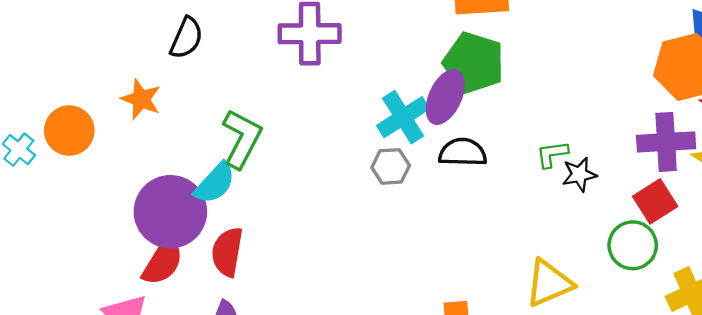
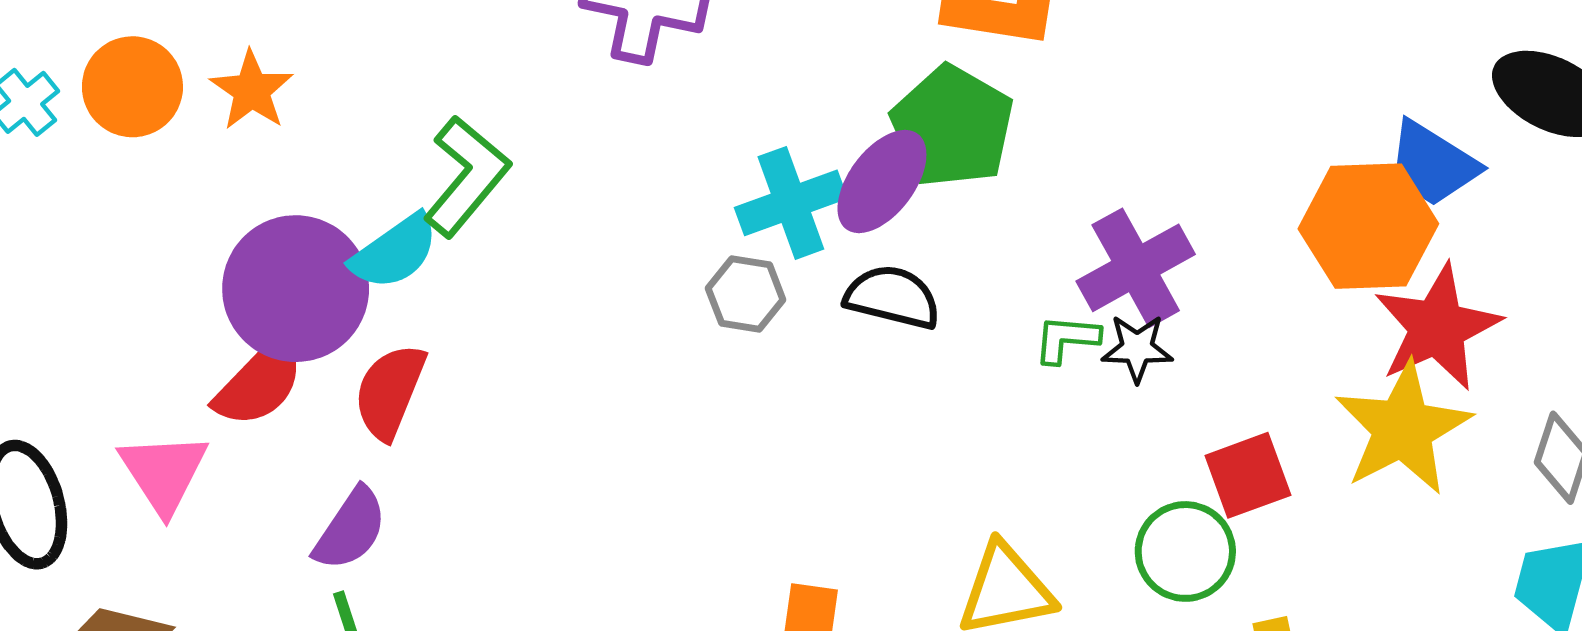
orange star: (141, 99) -> (252, 90), moved
purple cross: (666, 142) -> (1136, 268), moved, turned -38
black star: (579, 174) -> (1137, 348), moved

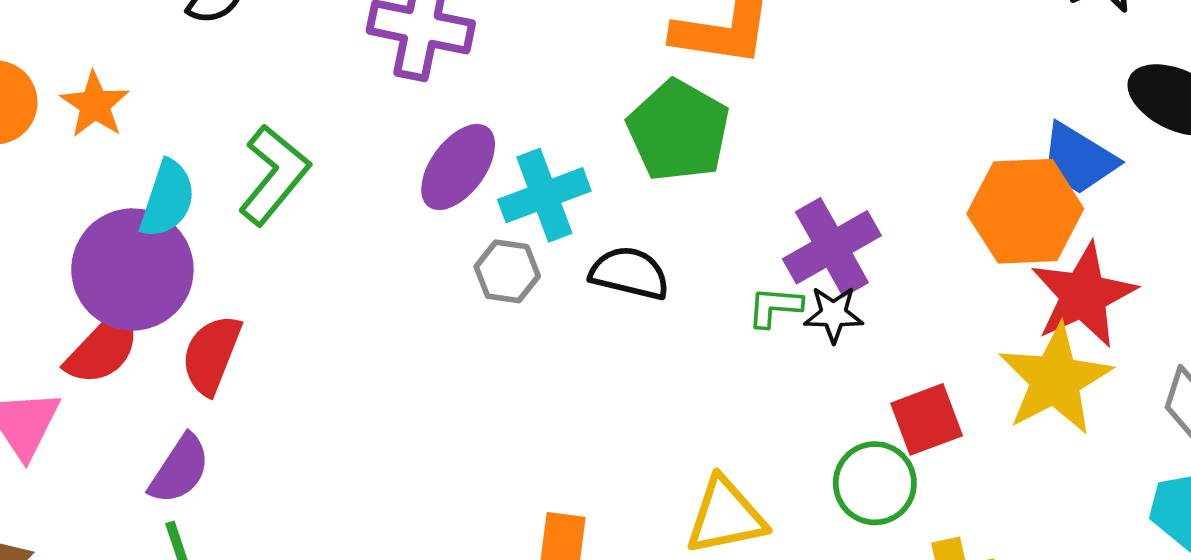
purple ellipse: (882, 182) -> (458, 167), moved
cyan semicircle: (395, 252) -> (167, 199), moved, turned -36

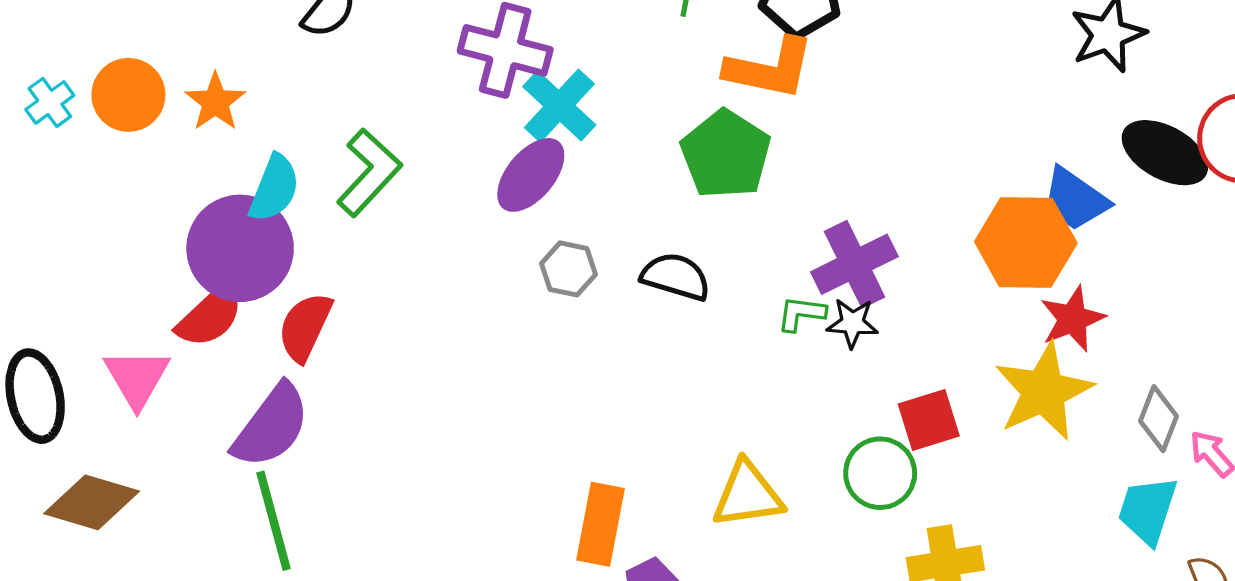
cyan cross: (544, 195) -> (559, 106), moved, turned -30
red star: (1083, 295) -> (1072, 319), size x0.7
purple semicircle: (180, 469) -> (271, 426), size x1.4

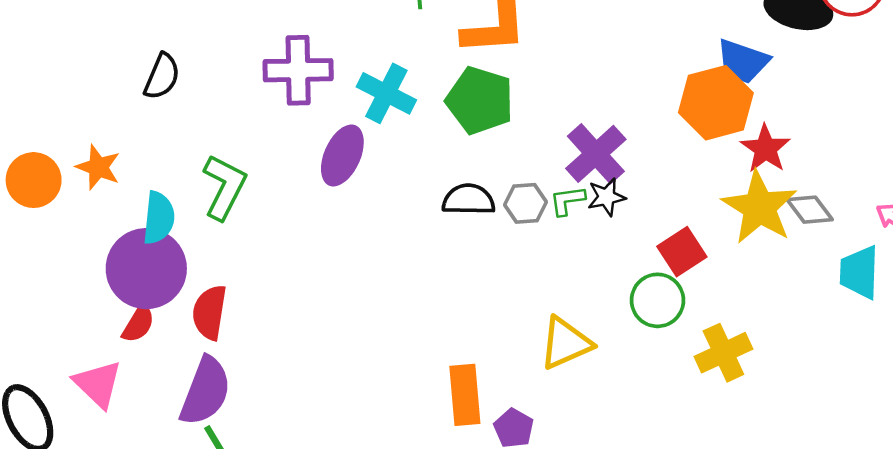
cyan cross: (559, 106) -> (386, 93), moved
gray hexagon: (569, 269) -> (526, 203), moved
red semicircle: (210, 316) -> (138, 324), size x0.7
gray diamond: (1158, 419) -> (810, 210), moved, turned -42

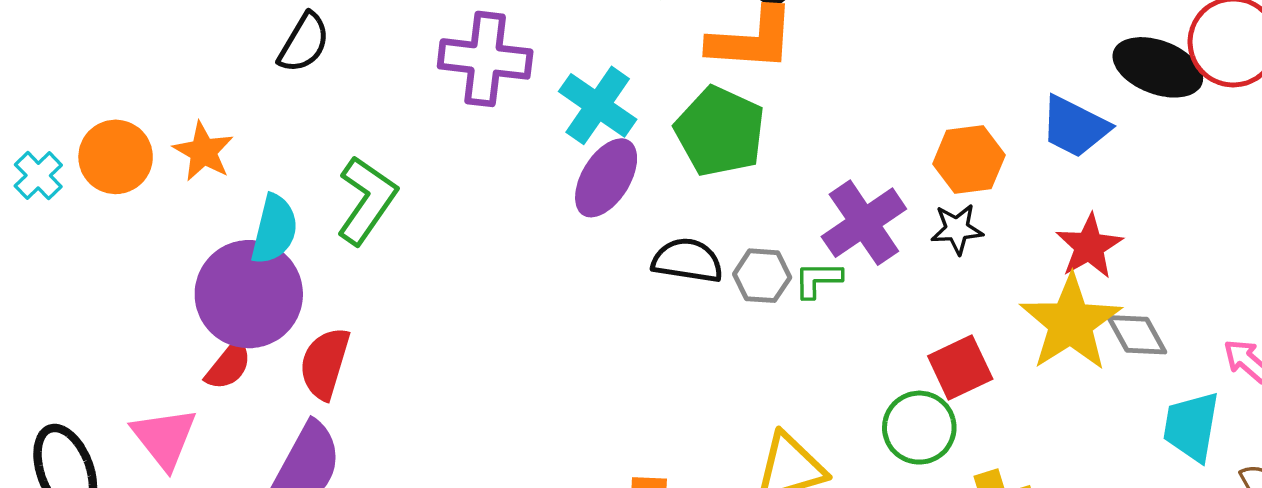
orange hexagon: (716, 103) -> (969, 159), moved, size x0.7
purple ellipse: (342, 155) -> (606, 178), moved
black star: (607, 197) -> (957, 229), moved

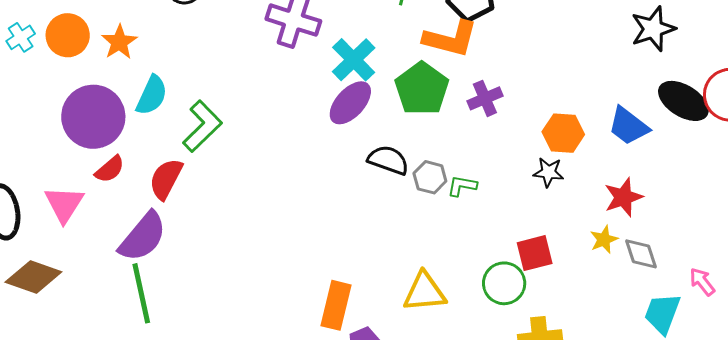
green L-shape: (367, 200) -> (202, 126), moved
purple cross: (864, 223) -> (485, 98), moved, size x0.7
purple circle: (249, 294) -> (93, 117), moved
yellow star: (1071, 323) -> (604, 240), size x0.5

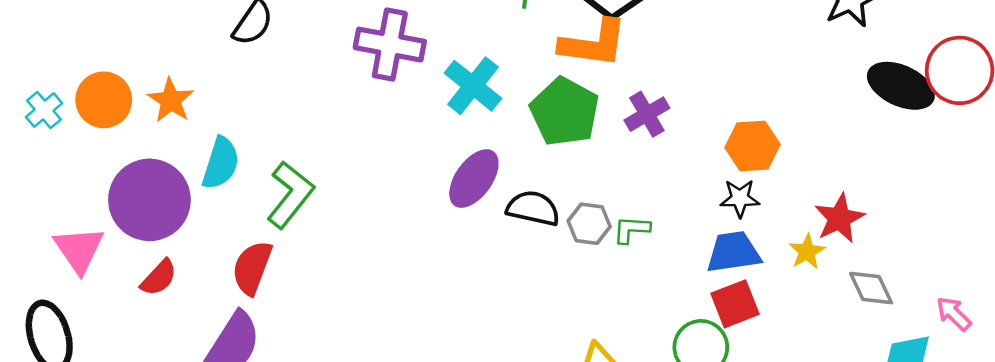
purple ellipse: (350, 103) -> (474, 179), moved
blue trapezoid: (628, 126) -> (733, 252), moved, turned 141
red semicircle: (110, 169) -> (159, 278), moved
pink triangle: (64, 204) -> (79, 250), moved
yellow star: (604, 240) -> (807, 252), moved

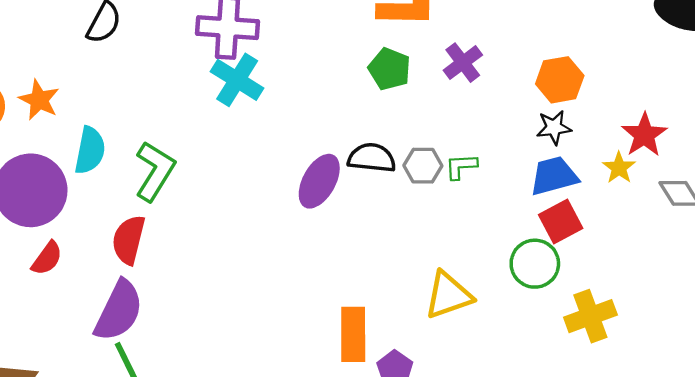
cyan cross: (473, 86) -> (237, 80), moved
green pentagon: (565, 112) -> (389, 69), size x0.7
purple ellipse: (474, 179) -> (319, 181), moved

